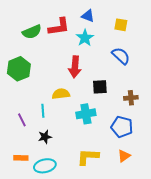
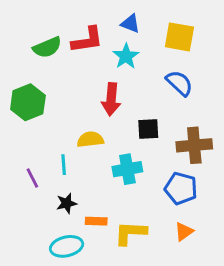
yellow square: (121, 25) -> (179, 37), size x1.5
brown cross: (131, 98) -> (194, 145), size x1.6
orange rectangle: (21, 158) -> (96, 221), moved

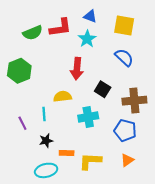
black square: (148, 129) -> (103, 89), turned 35

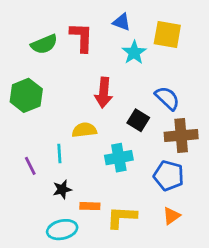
red L-shape: (60, 28) -> (82, 37), turned -80
cyan star: (87, 39) -> (134, 53), moved
blue semicircle: (124, 57) -> (167, 98), moved

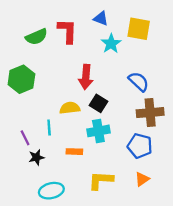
black square: (138, 120) -> (98, 103), moved
black star: (62, 189) -> (36, 157), moved
orange rectangle: (90, 206) -> (74, 152), moved

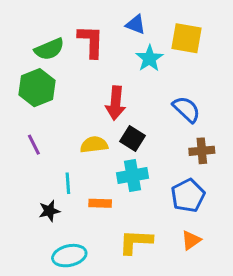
green hexagon: (21, 79) -> (37, 88), moved
brown cross: (150, 113) -> (202, 151), size x0.7
cyan line: (49, 127) -> (68, 183), moved
purple line: (25, 138) -> (34, 145), moved
blue pentagon: (140, 146) -> (188, 195), turned 30

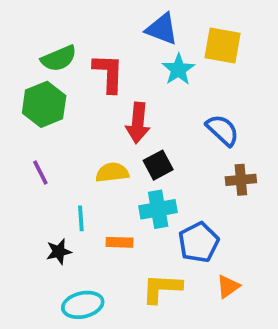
blue triangle: (136, 24) -> (162, 29), size x1.4
red L-shape: (91, 41) -> (108, 73), moved
black square: (133, 138) -> (158, 165), turned 30
blue pentagon: (188, 195) -> (199, 242), moved

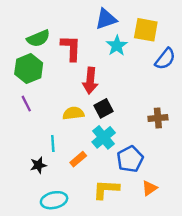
blue triangle: (162, 29) -> (106, 19), turned -40
blue semicircle: (222, 130) -> (165, 59), moved, turned 85
purple line: (40, 172) -> (26, 104), moved
cyan cross: (158, 209) -> (104, 137), turned -30
orange rectangle: (119, 242) -> (78, 159), turned -42

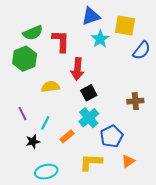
purple line: (26, 104) -> (22, 114), moved
yellow semicircle: (73, 113) -> (50, 87), moved
cyan line: (53, 143) -> (45, 123), turned 32

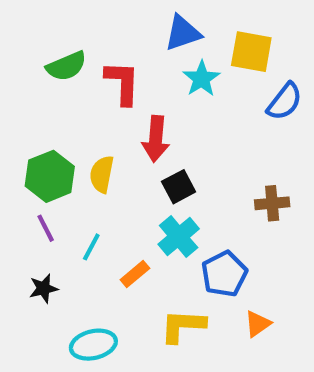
green hexagon: (25, 59) -> (50, 176), moved
yellow semicircle: (50, 87) -> (102, 174), turned -72
black star: (33, 142) -> (44, 288), moved

